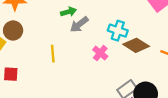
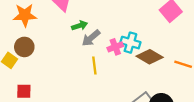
pink cross: (100, 53) -> (115, 47), moved, turned 32
yellow line: (53, 54) -> (94, 66), moved

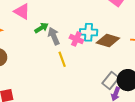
gray arrow: (91, 38) -> (54, 36), turned 120
pink cross: (115, 47) -> (76, 39), turned -32

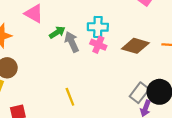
cyan cross: (89, 32) -> (98, 27), moved
yellow line: (62, 59) -> (70, 97), moved

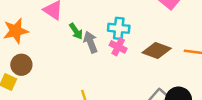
green arrow: (57, 32) -> (76, 31), turned 84

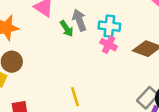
gray arrow: (91, 42) -> (79, 20), moved

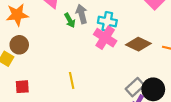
pink cross: (109, 45) -> (105, 38), size x1.5

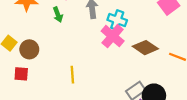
green arrow: (70, 20) -> (58, 15), moved
brown circle: (19, 45) -> (29, 49), moved

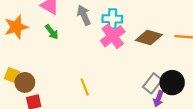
pink cross: (113, 36) -> (113, 36), turned 30
brown circle: (29, 49) -> (25, 82), moved

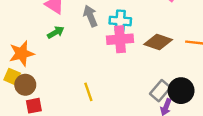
orange star: (16, 27) -> (22, 53), moved
green arrow: (52, 32) -> (56, 32), turned -84
pink cross: (113, 36) -> (120, 39), turned 30

